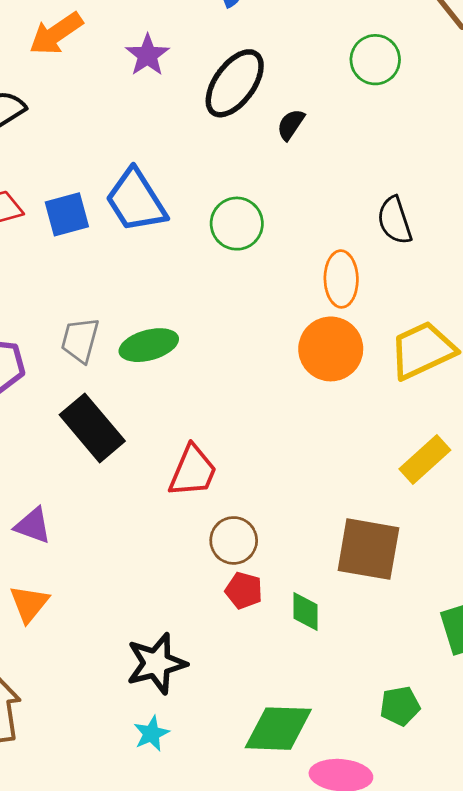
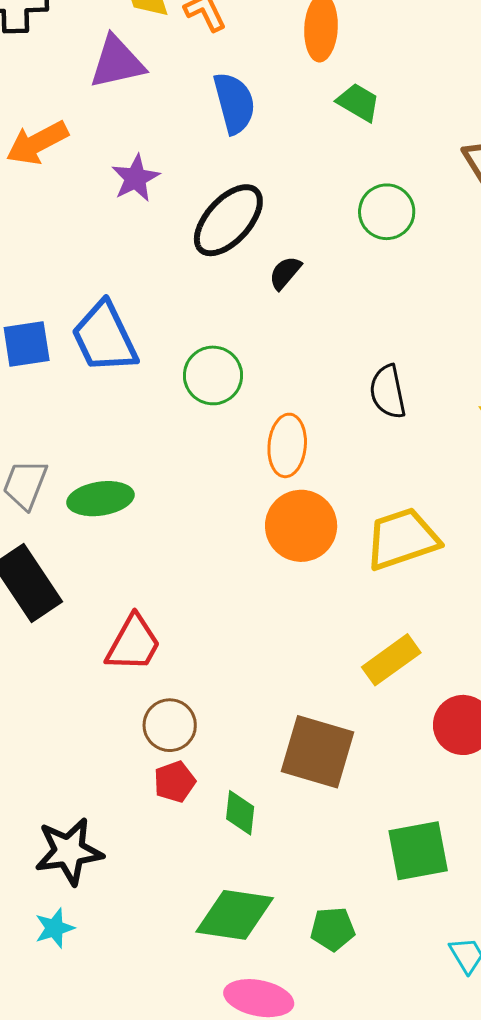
orange ellipse: (341, 279) -> (287, 445), moved
red pentagon: (244, 590) -> (175, 782), turned 30
green diamond: (278, 729) -> (235, 915), moved

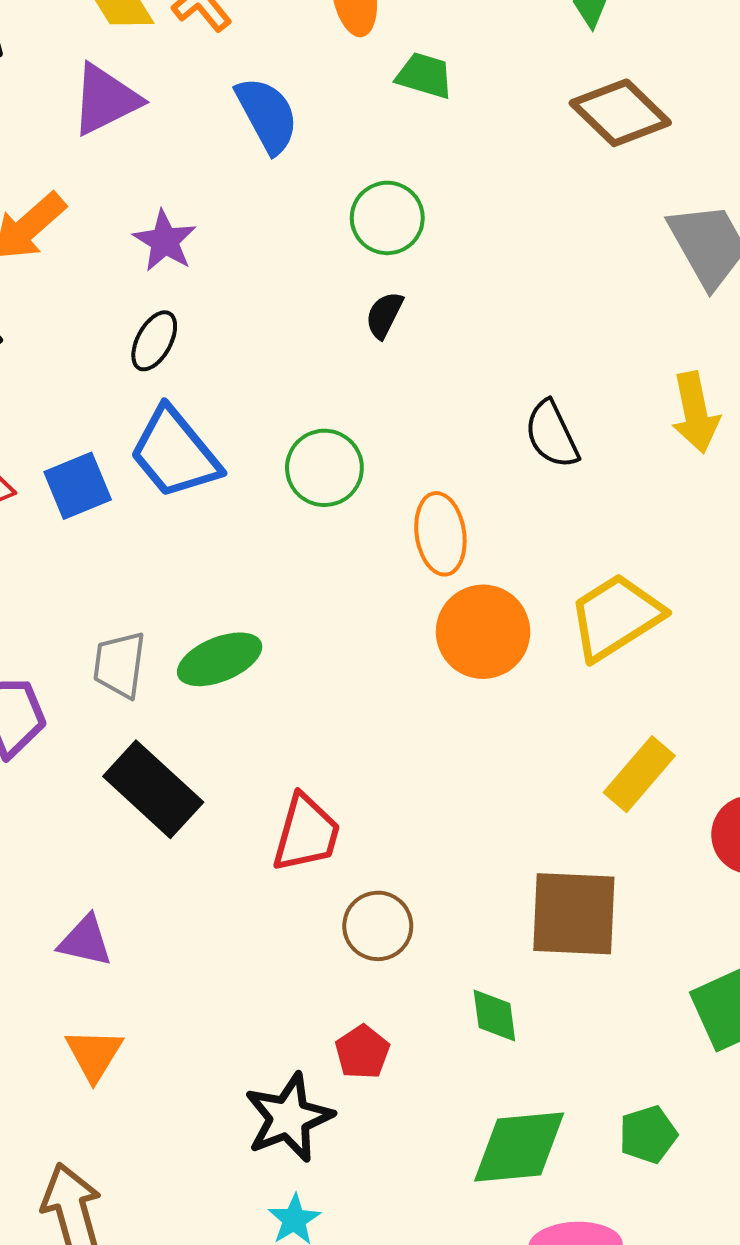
green circle: (387, 212) -> (387, 218), moved
black ellipse: (228, 220) -> (154, 341), moved, size x0.6
red pentagon: (175, 782) -> (362, 1052), moved

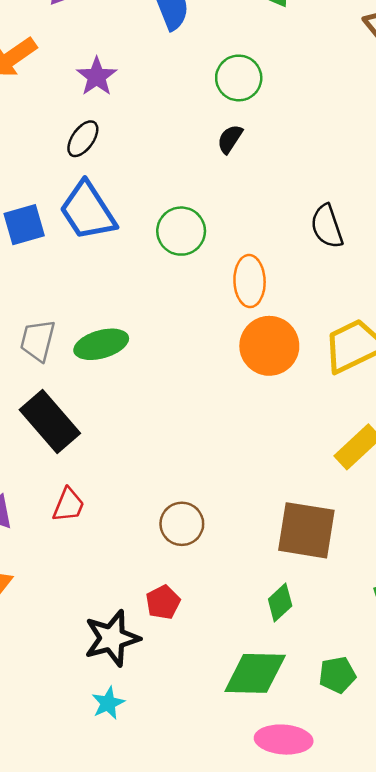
red trapezoid: (306, 833) -> (69, 505), moved, size x0.7
green diamond: (494, 1016) -> (280, 602), moved, turned 48

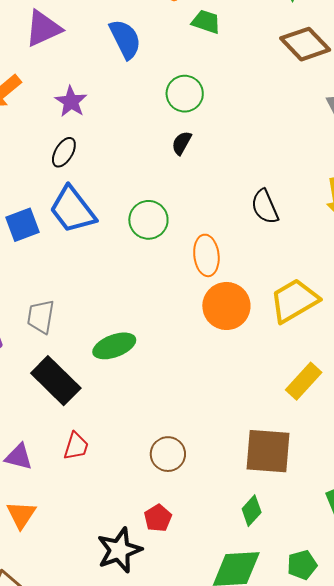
green ellipse: (101, 344) -> (114, 346), moved

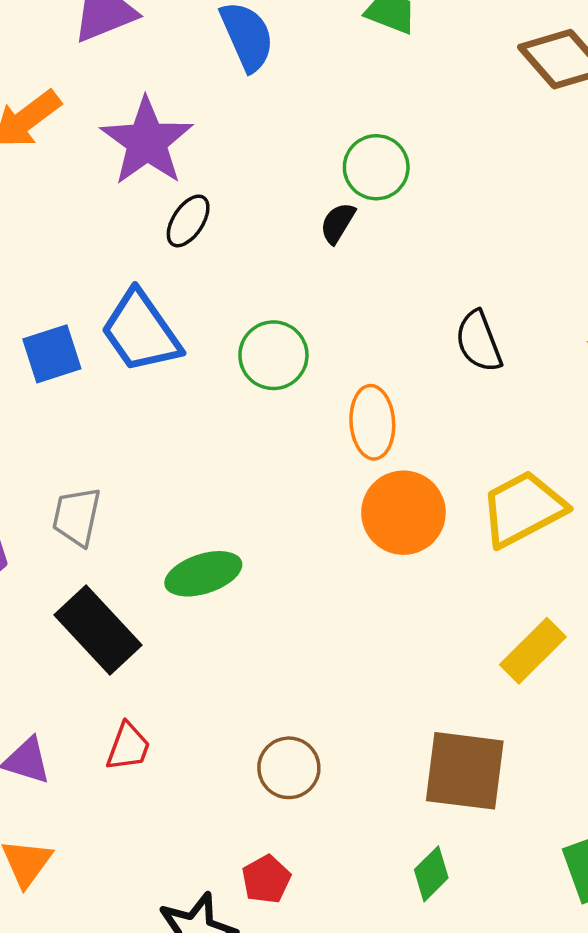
green circle: (185, 94) -> (376, 167), moved
purple star: (71, 102) -> (147, 141), size x1.6
black ellipse: (64, 152) -> (188, 221), moved

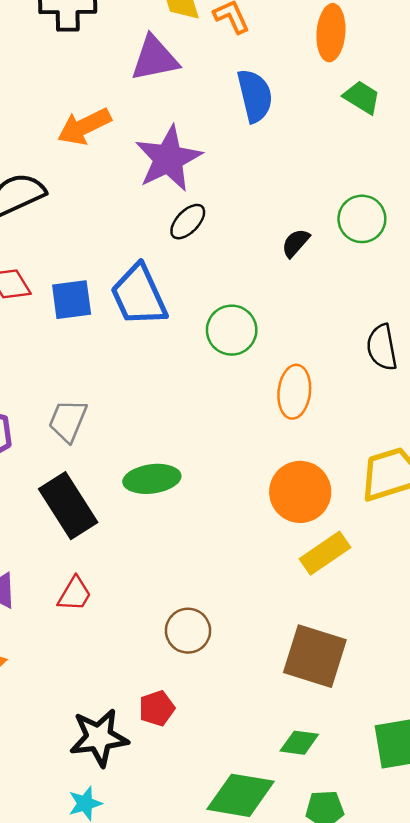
green circle: (376, 167) -> (362, 219), moved
orange circle: (403, 513) -> (300, 492), moved
yellow rectangle: (533, 651) -> (325, 553), moved
green diamond: (431, 874) -> (299, 743), moved, turned 42

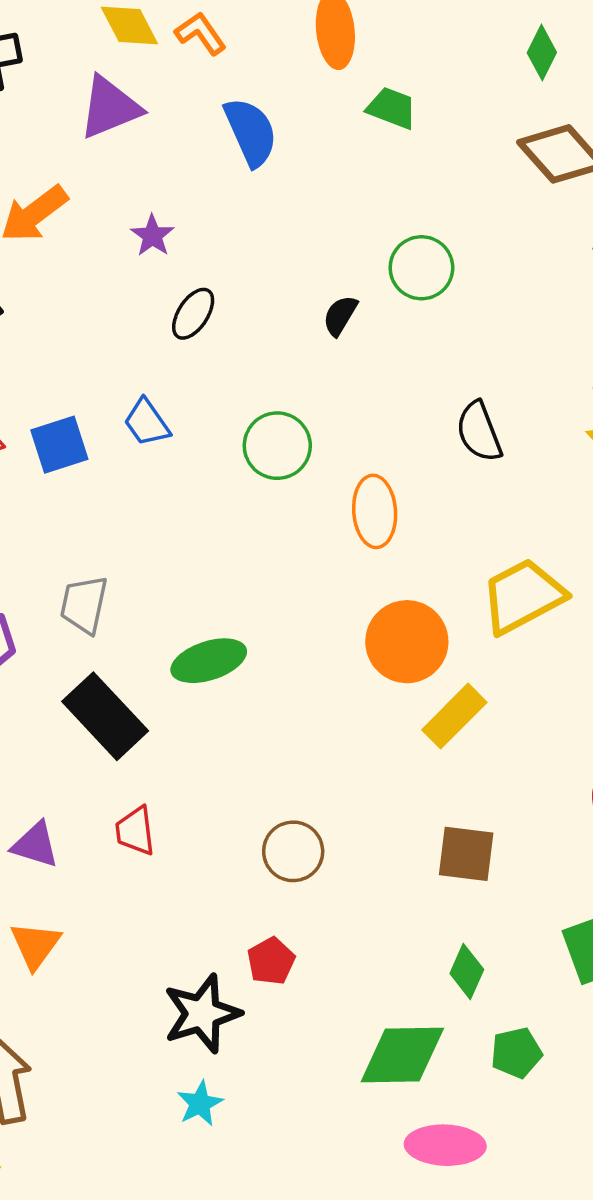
purple star: (168, 159) -> (152, 236), size x0.5
blue trapezoid: (139, 295) -> (147, 423), size x0.6
red trapezoid: (75, 594) -> (135, 831), turned 153
brown square: (315, 656) -> (466, 854), size x0.7
green diamond: (299, 743) -> (467, 972), turned -63

